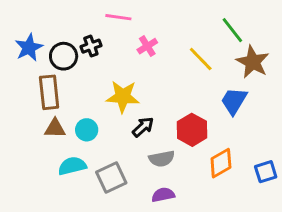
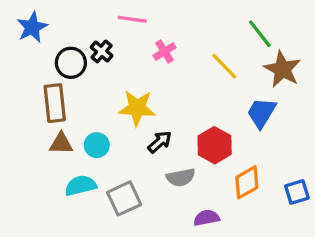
black cross: (91, 46) -> (102, 51), turned -30
blue star: (29, 48) -> (32, 27), moved
purple semicircle: (163, 195) -> (207, 218), moved

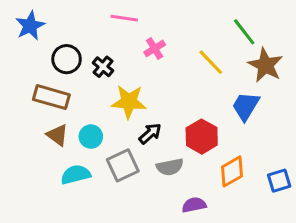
black cross: (102, 51) -> (103, 67), moved
brown rectangle: (55, 103) -> (51, 97), turned -68
brown triangle: (61, 144) -> (57, 135), turned 35
gray square: (124, 198) -> (123, 165), moved

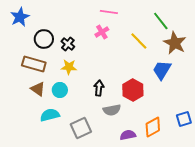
pink line: (124, 18) -> (109, 12), moved
yellow star: (129, 102) -> (69, 67), moved, size x0.7
black arrow: (150, 134) -> (99, 88), turned -42
gray square: (123, 165) -> (81, 128), moved
orange diamond: (232, 171) -> (153, 127), moved

